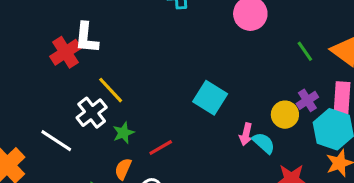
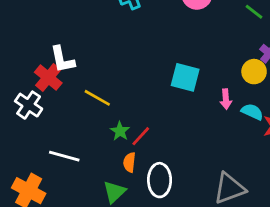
white cross: (92, 113) -> (29, 105), moved
cyan semicircle: (264, 143) -> (252, 112), moved
red line: (161, 147) -> (141, 136), moved

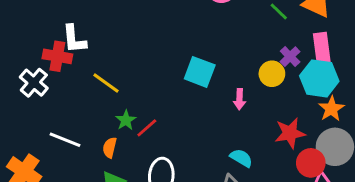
red cross: (48, 78) -> (57, 56), turned -36
cyan semicircle: (252, 112) -> (241, 158), moved
orange semicircle: (129, 162) -> (110, 148), moved

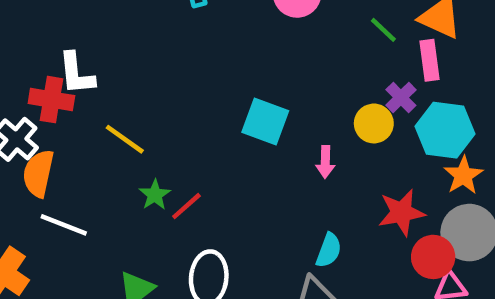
pink rectangle: (322, 52) -> (430, 60), moved, size x0.7
orange semicircle: (110, 148) -> (38, 173), moved, size x1.5
cyan semicircle: (241, 158) -> (329, 250), turned 80

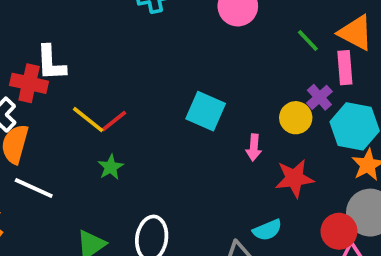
red line: (186, 206) -> (114, 121), moved
red star: (402, 212) -> (294, 178), moved
cyan semicircle: (329, 250) -> (267, 230), moved, turned 44

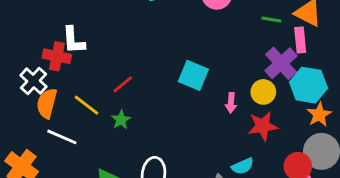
green line: (308, 40) -> (271, 19), turned -36
purple cross: (319, 97) -> (281, 63), size x1.6
yellow circle: (296, 118) -> (263, 92), moved
yellow line: (88, 120) -> (87, 105), moved

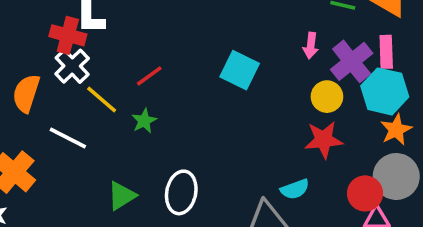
pink rectangle: (300, 40) -> (386, 52), moved
white cross: (33, 81) -> (72, 66), moved
orange semicircle: (47, 103) -> (26, 93), moved
pink arrow: (231, 103) -> (311, 46), moved

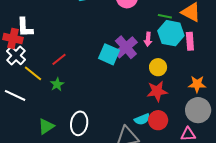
purple cross: (352, 61) -> (126, 47), moved
cyan hexagon: (385, 91) -> (171, 33), moved
orange star: (396, 130) -> (197, 84), turned 30
red circle: (365, 193) -> (158, 120), moved

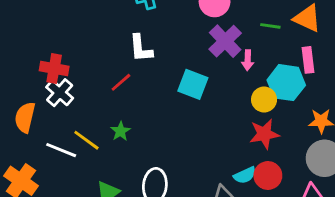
white L-shape: (25, 27) -> (141, 48), moved
cyan hexagon: (171, 33) -> (286, 83), moved
purple cross: (126, 47) -> (225, 41), moved
red line: (59, 59) -> (121, 82), moved
yellow line: (33, 73) -> (86, 140), moved

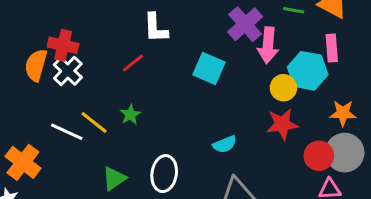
pink arrow: (248, 60) -> (268, 45), size x1.6
orange semicircle: (25, 117) -> (36, 65), moved
cyan semicircle: (245, 175) -> (225, 144), moved
red circle: (268, 175) -> (319, 156), moved

